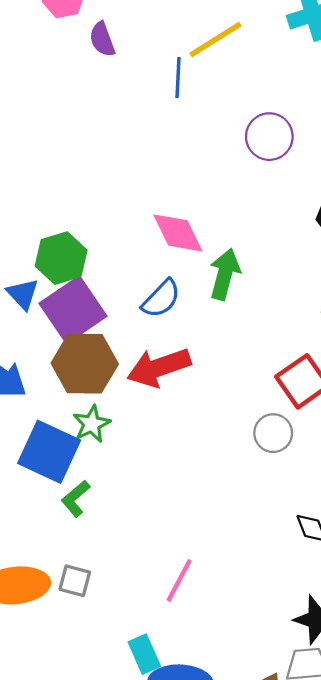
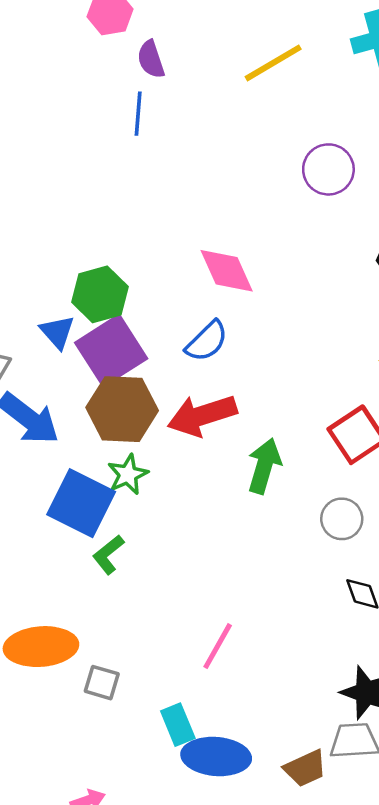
blue line: (178, 78) -> (138, 114), moved
green arrow: (225, 274) -> (264, 466), moved
gray circle: (273, 433) -> (342, 519), moved
gray square: (75, 581) -> (102, 683), moved

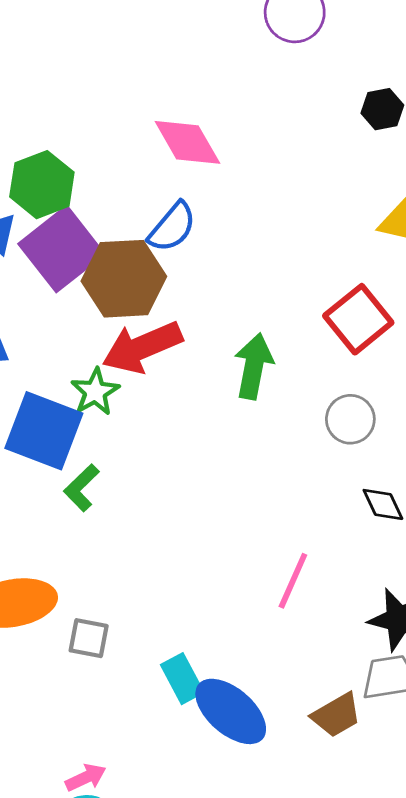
brown hexagon: (122, 409) -> (124, 279), moved
red arrow: (202, 415) -> (142, 347), moved
pink line: (218, 646) -> (293, 581), moved
blue ellipse: (216, 756) -> (231, 711), turned 42

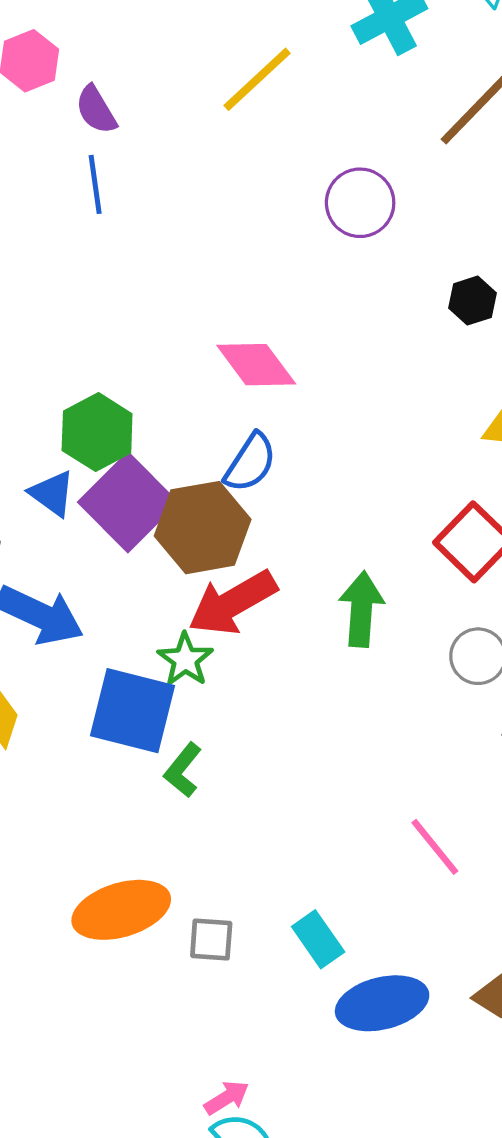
pink line: (293, 581) -> (435, 847), turned -56
cyan rectangle: (182, 679) -> (318, 939), moved
blue ellipse: (231, 711) -> (382, 1003), turned -48

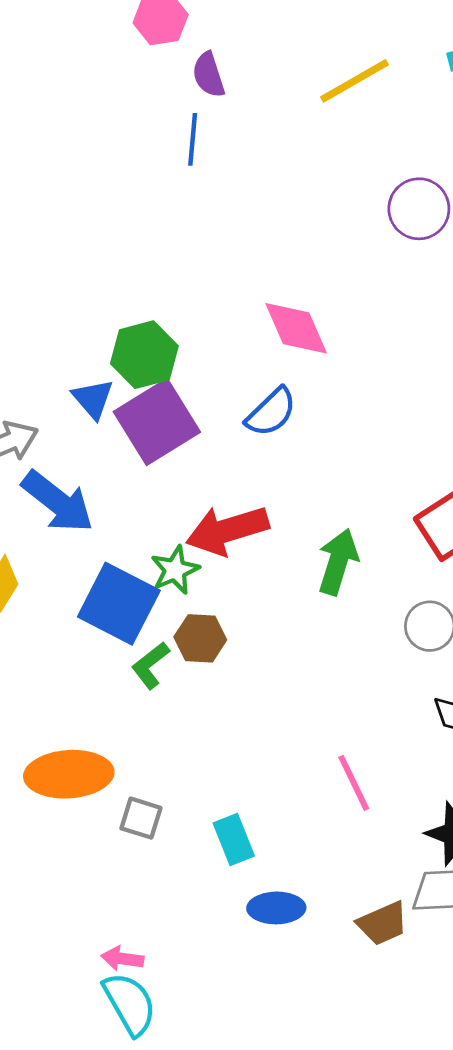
brown hexagon: (203, 528) -> (200, 638), moved, size x0.6
blue ellipse: (382, 1003) -> (276, 908), size x0.7
pink arrow: (227, 1098) -> (122, 959), turned -153

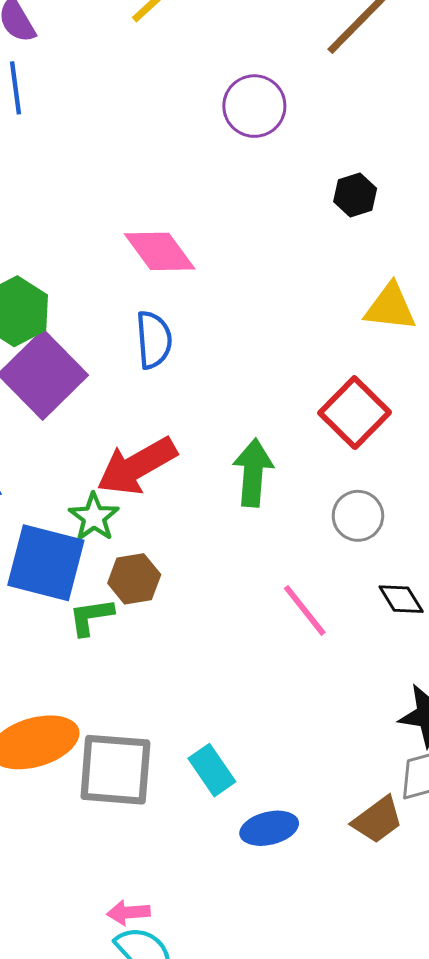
blue semicircle: (271, 412) -> (154, 340), turned -38
green L-shape: (151, 665) -> (91, 617), turned 42
pink line: (354, 783) -> (305, 610), moved
gray square: (141, 818) -> (115, 770), size x1.8

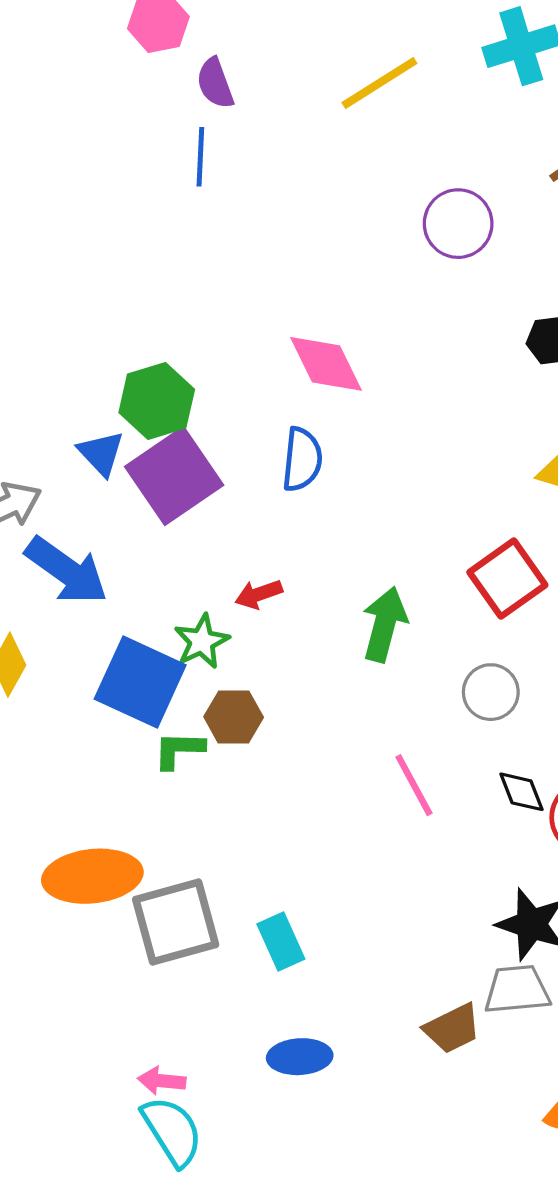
red arrow: (137, 466) -> (259, 594), size x0.5
gray square: (115, 770) -> (176, 922), turned -30
blue ellipse: (269, 828) -> (300, 1057), moved

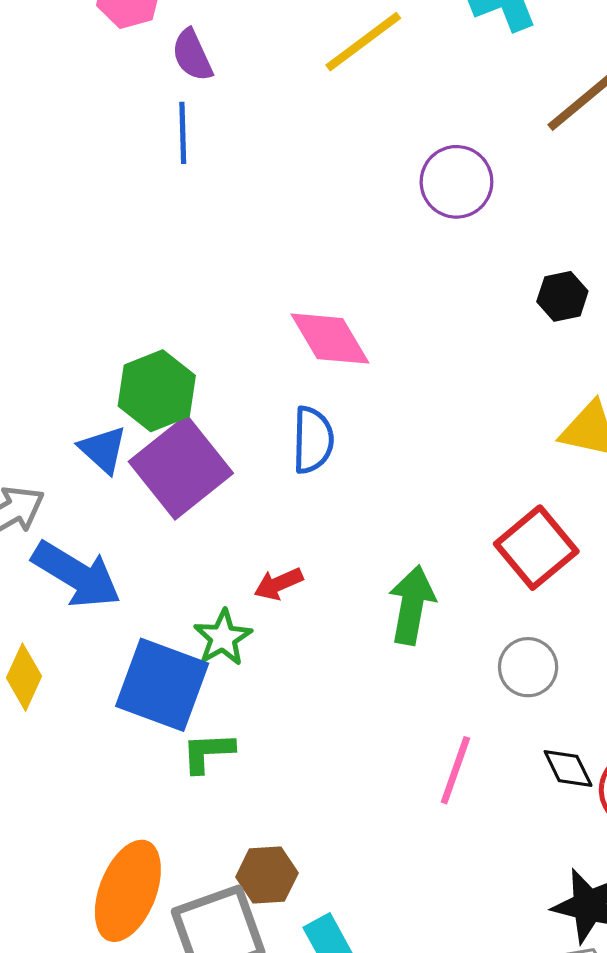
brown hexagon: (234, 717) -> (267, 875), moved
pink line: (414, 785) -> (455, 770), turned 52
orange ellipse: (92, 876) -> (128, 891), turned -58

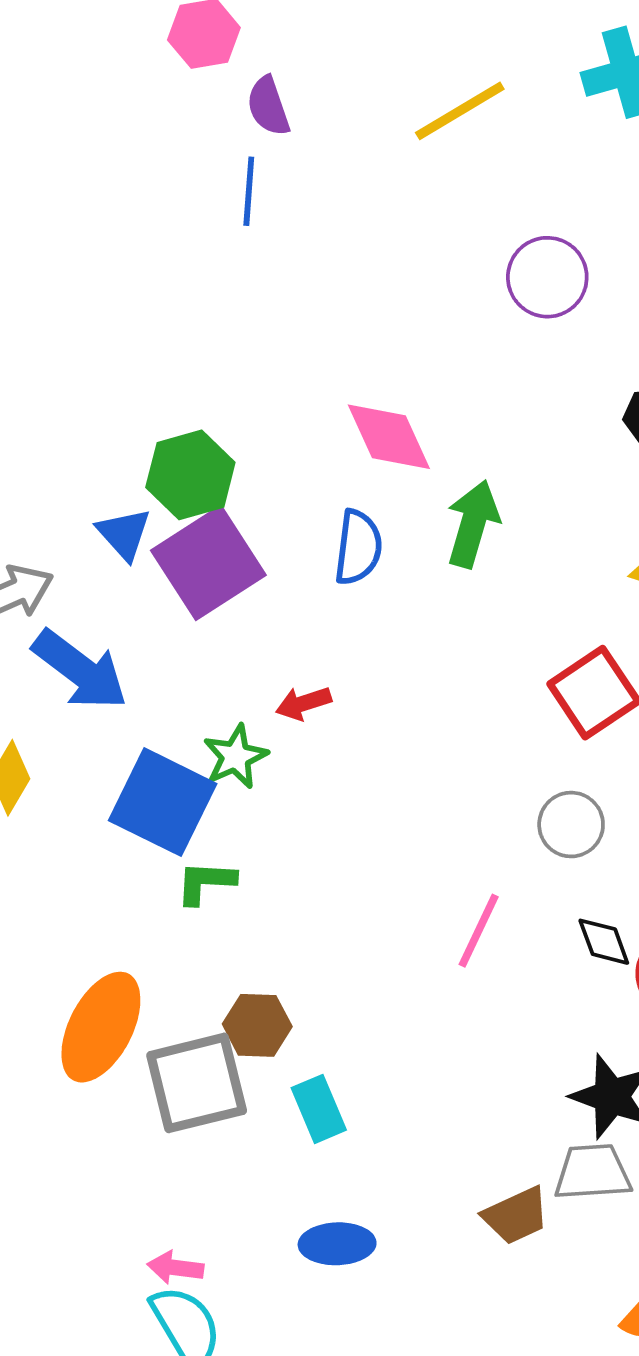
green arrow: (412, 605) -> (473, 524), moved

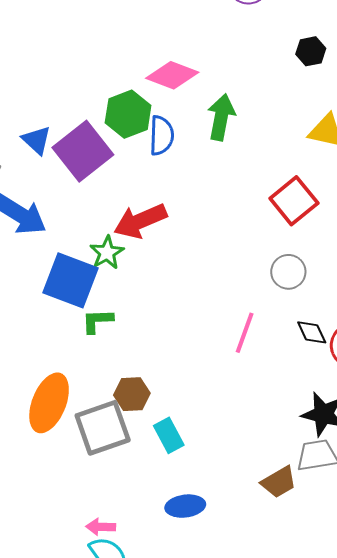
pink diamond: (389, 437) -> (172, 75), turned -39
green hexagon: (190, 475) -> (128, 114), moved
red arrow: (303, 703) -> (140, 221), size x1.8

